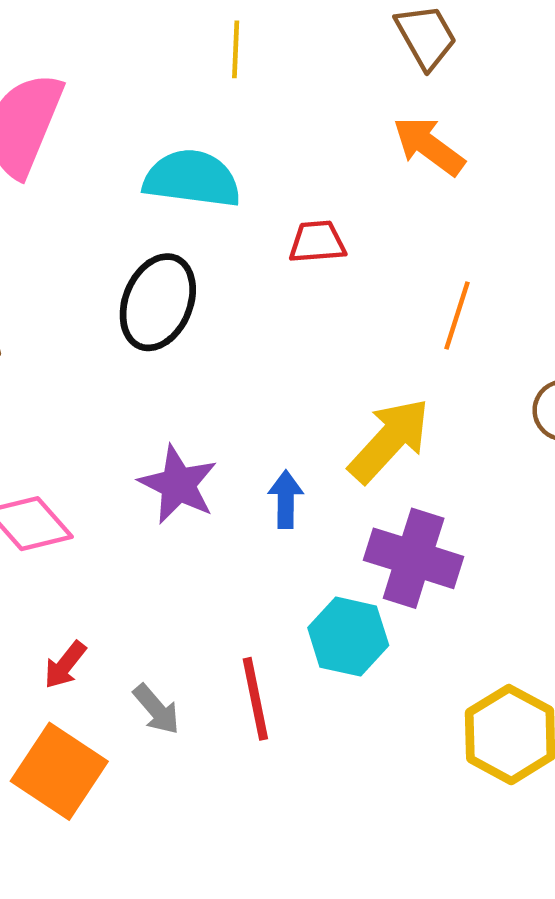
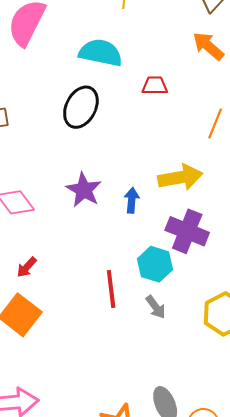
yellow arrow: (389, 440) -> (180, 177), turned 33
gray arrow: (156, 709) -> (156, 307), moved

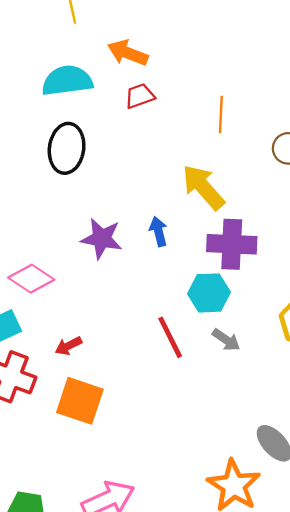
orange arrow: (208, 46) -> (128, 53), moved
yellow arrow: (180, 177) -> (203, 187), turned -102
red arrow: (27, 267) -> (68, 346), turned 40

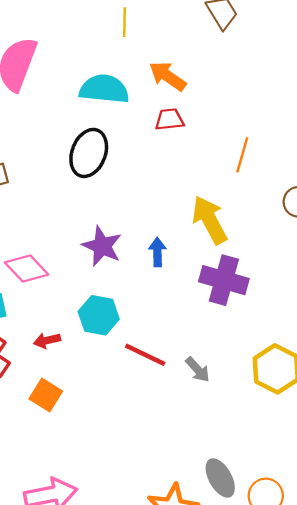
cyan hexagon: (209, 293) -> (99, 315), moved
red line: (170, 337) -> (145, 355), turned -51
orange square: (80, 401) -> (46, 395), size x0.7

